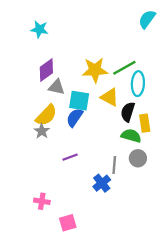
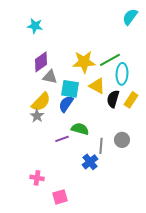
yellow rectangle: (145, 123) -> (131, 100), moved, turned 42
green semicircle: (131, 136) -> (80, 129), moved

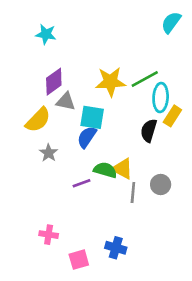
yellow triangle: (97, 86) -> (122, 169), moved
yellow rectangle: (131, 100) -> (172, 116), moved
yellow semicircle: (41, 102) -> (38, 120), moved
blue cross: (90, 162) -> (116, 248), moved, turned -35

